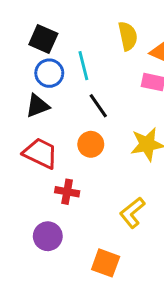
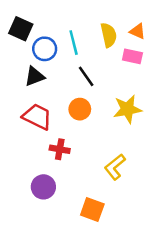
yellow semicircle: (128, 36) -> (109, 35), moved
black square: (43, 39) -> (21, 29), moved

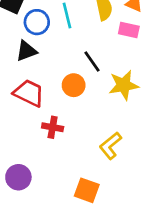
black line: (86, 76) -> (92, 62), moved
purple circle: (43, 187) -> (18, 177), moved

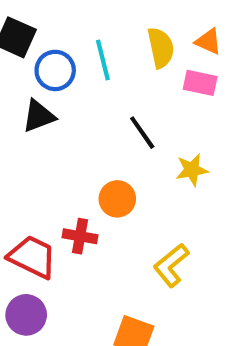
orange circle: (74, 85) -> (117, 199), moved
yellow star: (124, 85) -> (192, 170), size x0.7
red trapezoid: (29, 93) -> (32, 257), moved

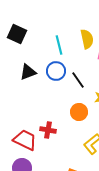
blue circle: (55, 70) -> (56, 71), moved
orange circle: (117, 199) -> (79, 112), moved

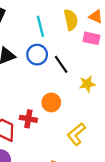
orange circle: (79, 112) -> (51, 102), moved

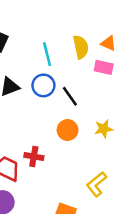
yellow star: (87, 84) -> (104, 129), moved
orange circle: (51, 102) -> (68, 130), moved
yellow L-shape: (76, 134) -> (96, 184), moved

